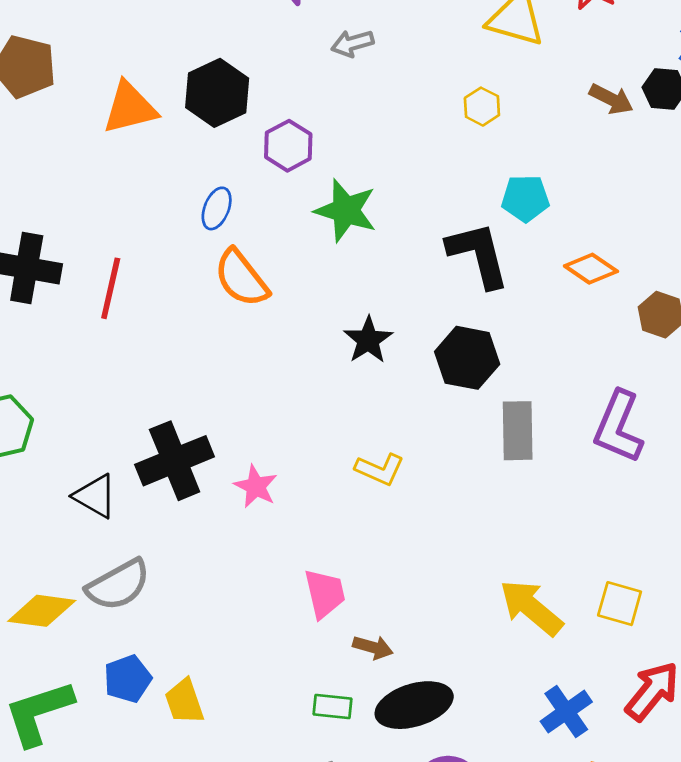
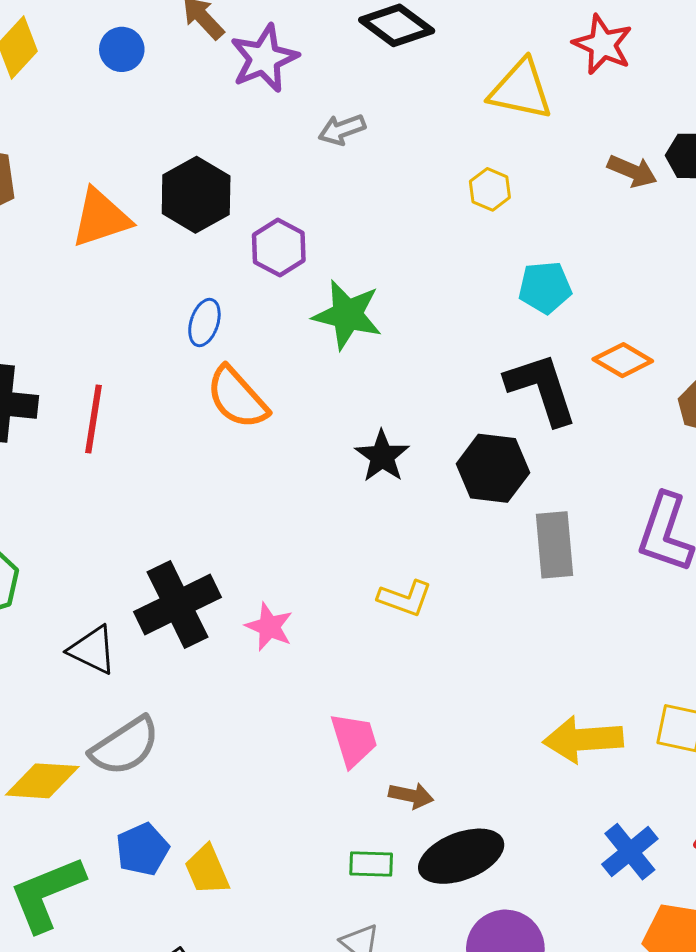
black L-shape: (478, 255) -> (541, 389), moved
yellow arrow: (531, 608) -> (583, 739), turned -40

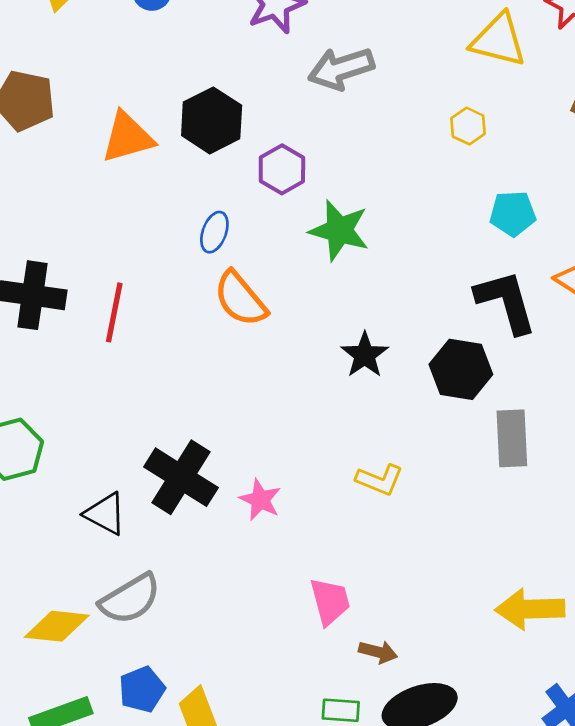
gray arrow: (342, 129) -> (341, 69), size x1.6
black cross: (177, 605) -> (181, 477), turned -34

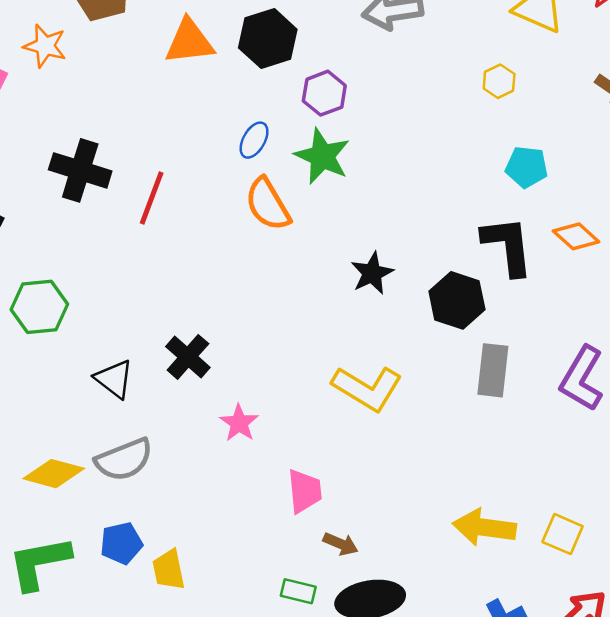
green star: (339, 230) -> (322, 156), moved
black cross: (181, 477) -> (188, 357), size x0.7
yellow L-shape: (380, 480) -> (367, 388), size x1.6
pink star: (260, 500) -> (239, 423), moved

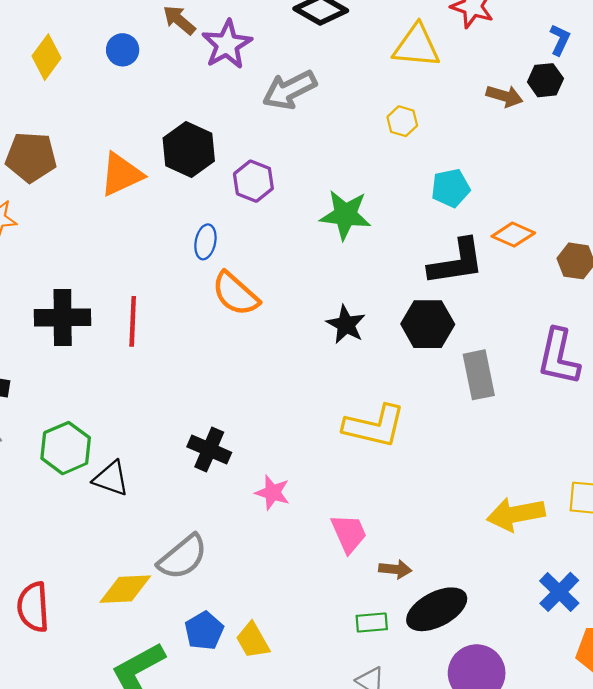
green star: (322, 156) -> (345, 215), moved
black L-shape: (508, 246) -> (456, 262), turned 106
black triangle: (114, 379) -> (111, 478), moved

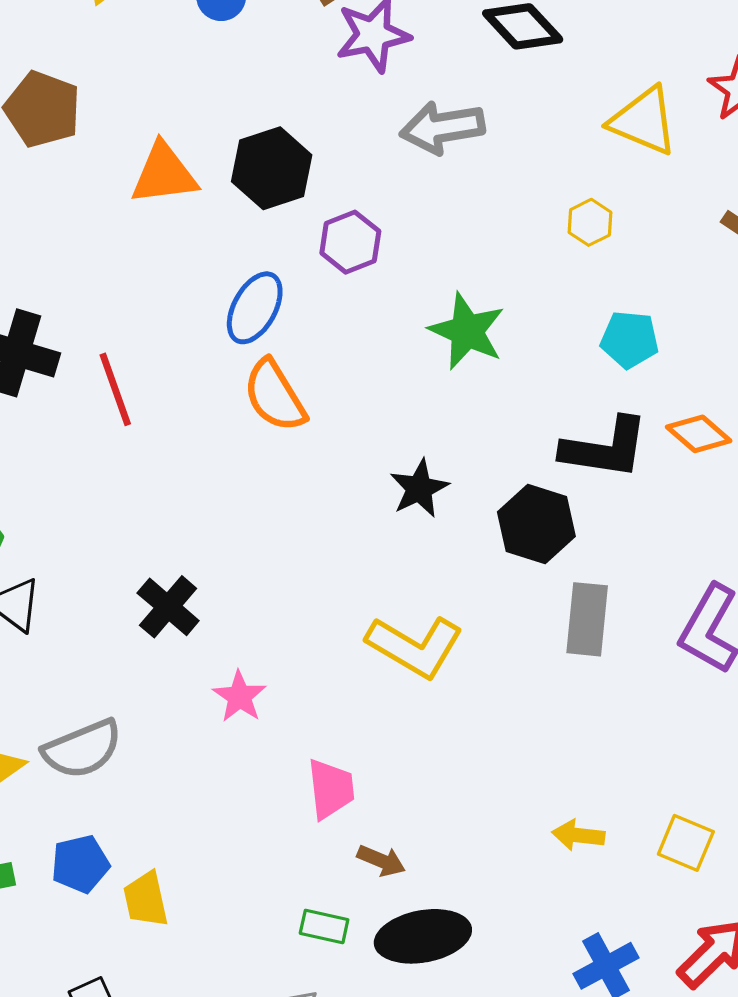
blue ellipse: (205, 242) -> (255, 308), size x1.4
red line: (133, 321) -> (115, 389), turned -39
yellow arrow: (516, 514) -> (578, 835), size x0.6

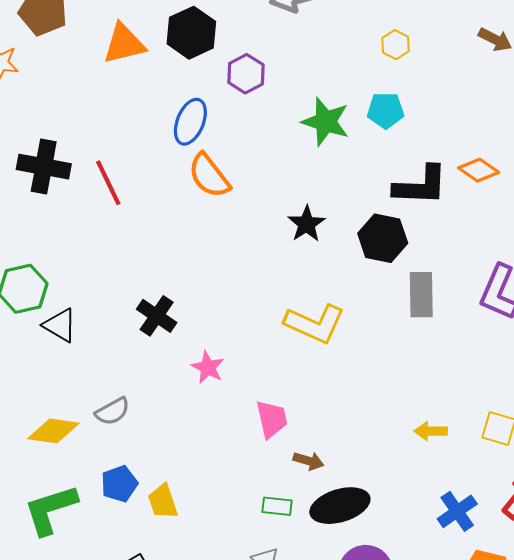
cyan pentagon: (629, 339) -> (386, 110), moved
gray semicircle: (82, 749) -> (113, 411), size x0.7

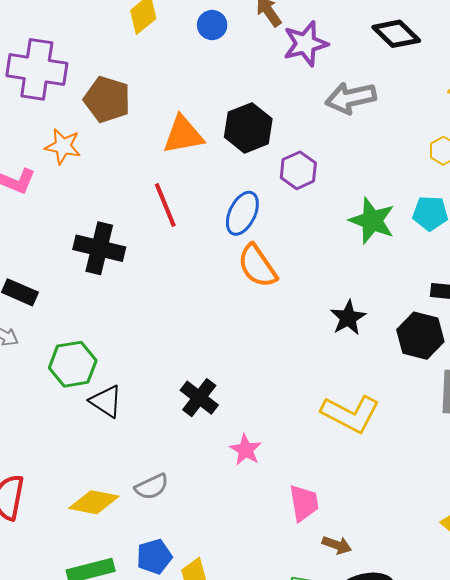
red line: (108, 183) -> (165, 205), moved

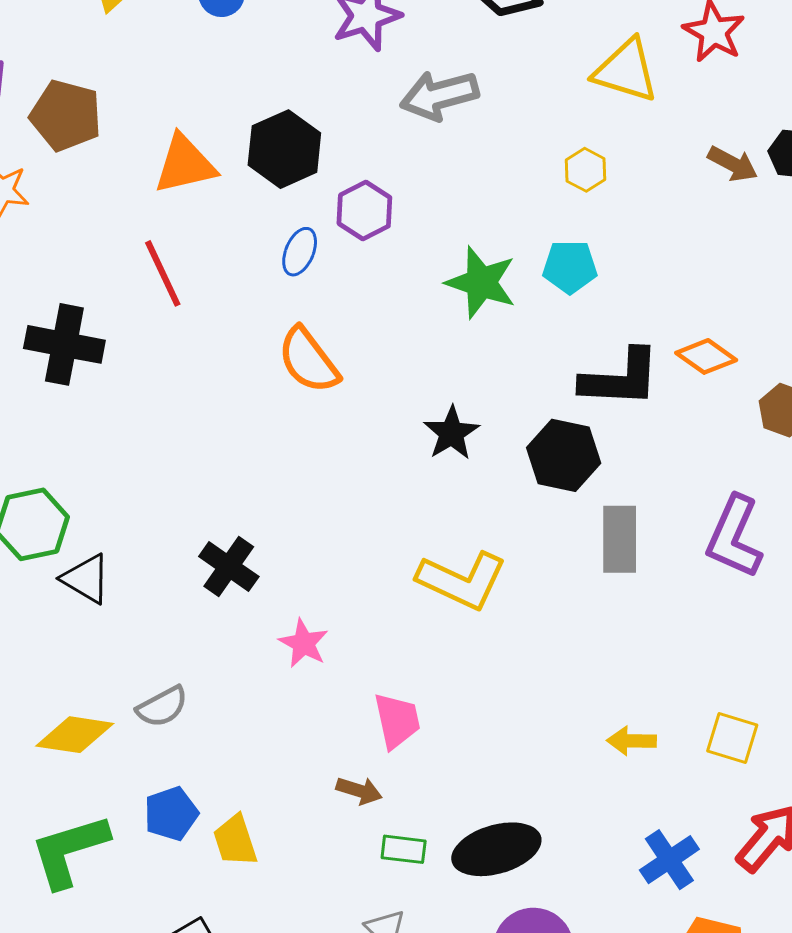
blue ellipse: (242, 213) -> (300, 252), moved, size x0.7
brown arrow: (337, 545) -> (359, 791), moved

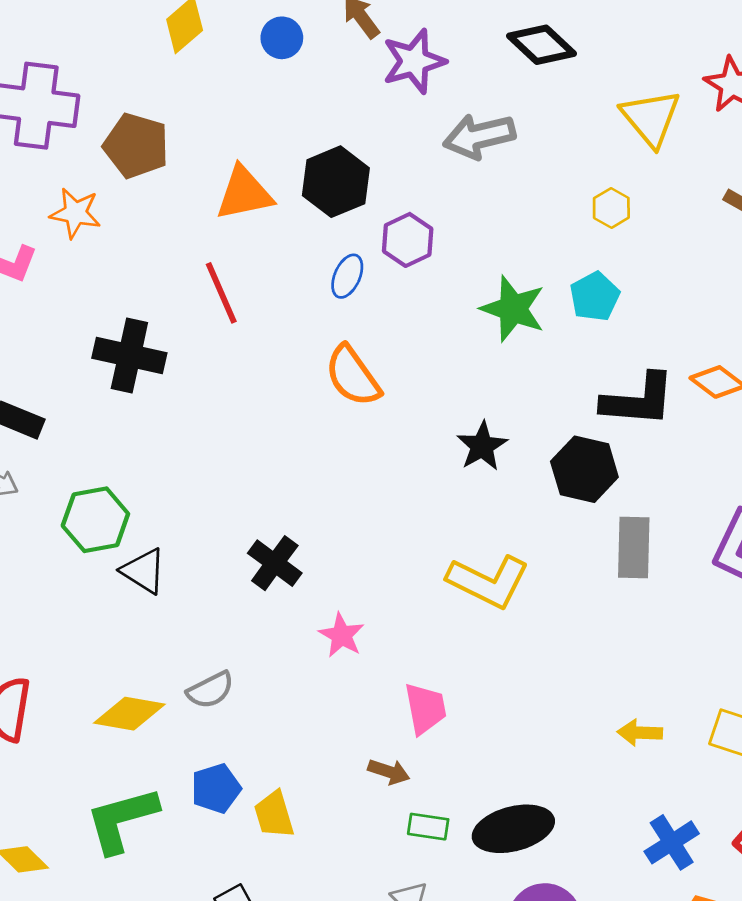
yellow triangle: (626, 71) -> (651, 118), turned 32
cyan pentagon: (570, 267) -> (595, 297), turned -30

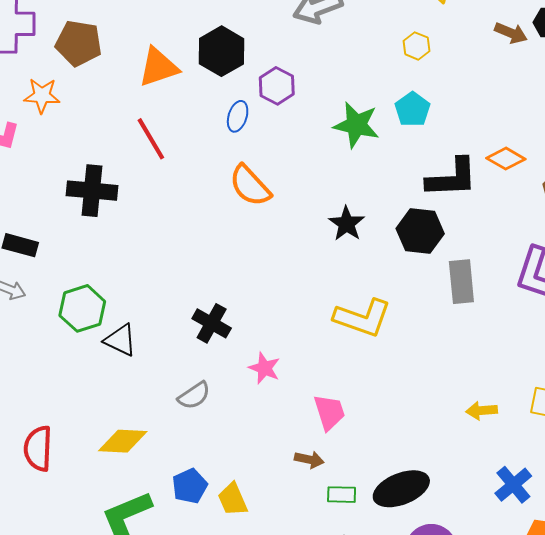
gray semicircle: (210, 690) -> (194, 396), moved

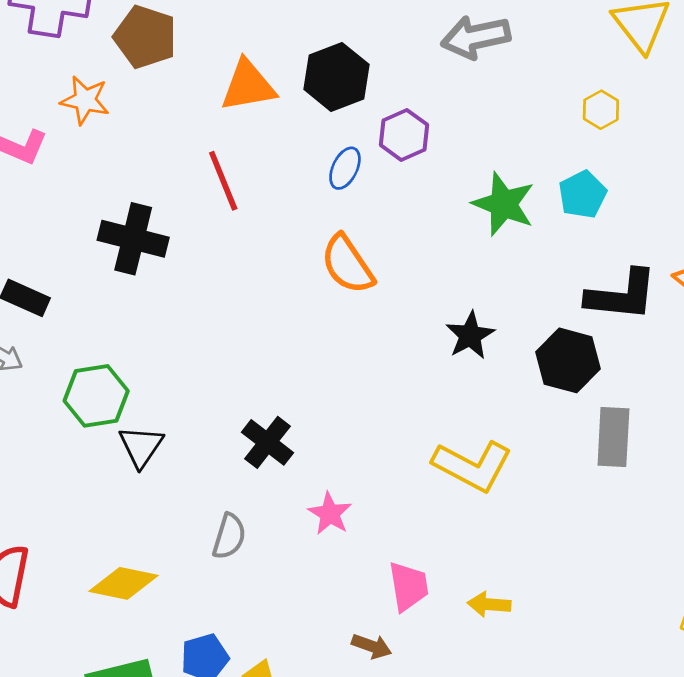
black triangle: (120, 340) -> (141, 446), turned 30
gray semicircle: (194, 396) -> (229, 536), turned -48
yellow arrow: (482, 411) -> (489, 604), moved

